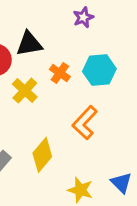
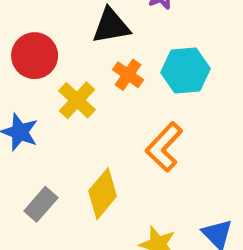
black triangle: (29, 44) -> (111, 26), moved

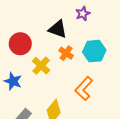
black triangle: (111, 26) -> (58, 29), turned 30

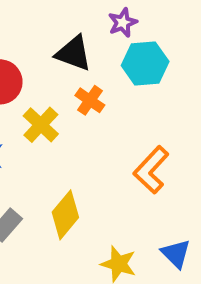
cyan hexagon: (94, 51) -> (145, 63), moved
orange L-shape: (84, 89) -> (151, 170), moved

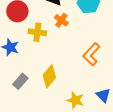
yellow cross: (41, 125) -> (37, 32), turned -36

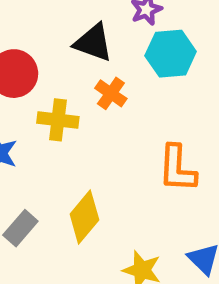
orange L-shape: (91, 54) -> (177, 168), turned -40

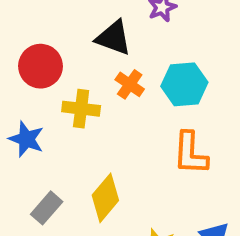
cyan hexagon: (171, 54) -> (184, 84), moved

